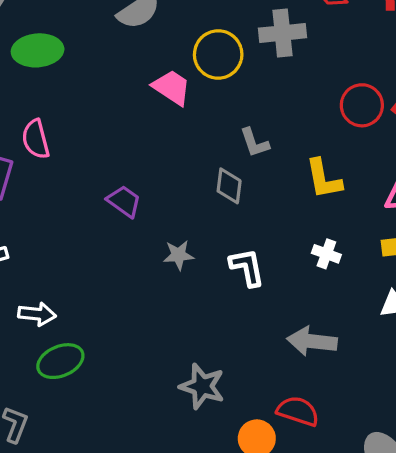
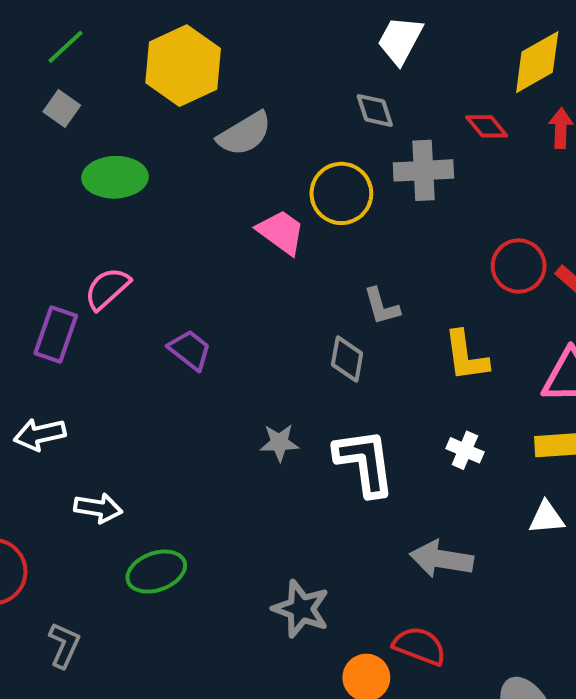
pink semicircle: (36, 139) -> (107, 289), turned 60
purple trapezoid: (124, 201) -> (190, 350), moved
white L-shape: (247, 267) -> (365, 462), size x1.4
green ellipse: (60, 361) -> (156, 572), moved

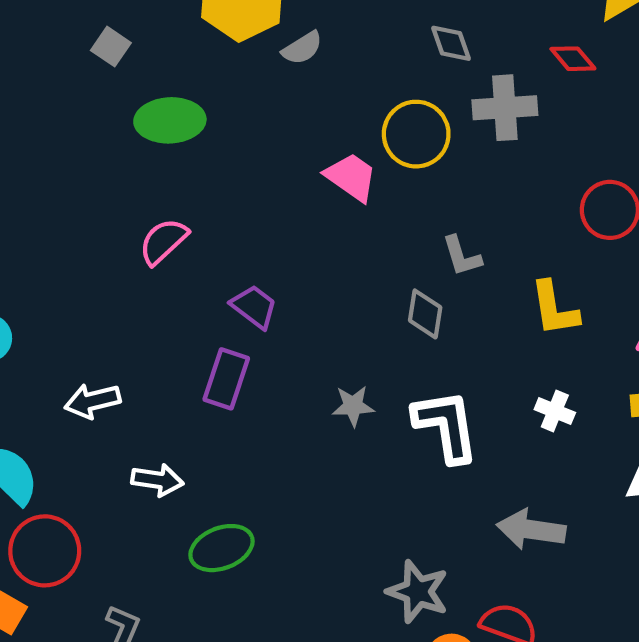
gray semicircle: (245, 134) -> (302, 48), moved, size x0.7
purple rectangle: (56, 334) -> (226, 379), moved
gray star: (301, 609) -> (418, 592), moved

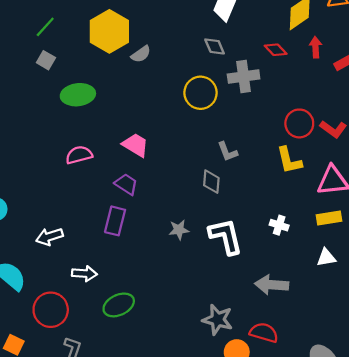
pink trapezoid: (351, 177) -> (136, 145), moved
pink semicircle: (163, 241) -> (79, 155), turned 32
yellow L-shape: (554, 309) -> (289, 160), moved
red circle: (45, 551) -> (51, 310), moved

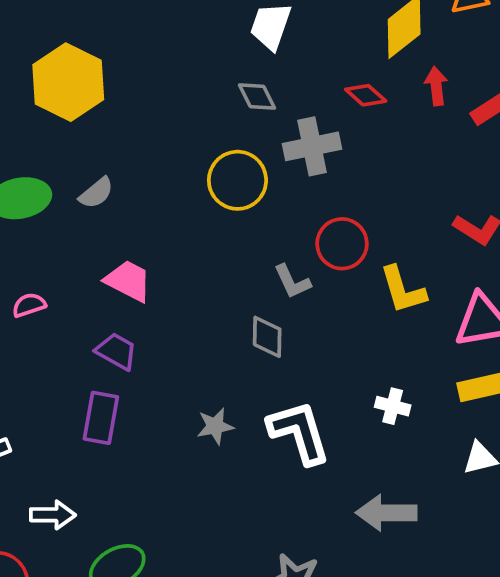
gray semicircle: (141, 54) -> (96, 193), moved
red circle: (299, 123) -> (342, 244), moved
pink semicircle: (79, 155) -> (29, 305), size x0.7

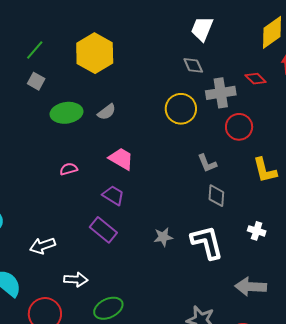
red diamond: (366, 95) -> (256, 79), moved
red circle: (342, 244) -> (239, 127), moved
gray diamond: (267, 337) -> (216, 196), moved
purple rectangle: (101, 418) -> (103, 230), turned -64

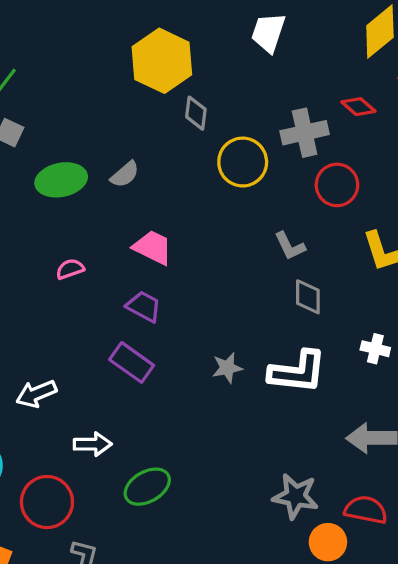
yellow hexagon: (95, 53) -> (162, 61), moved
gray diamond: (193, 65) -> (196, 113), moved, turned 35
white L-shape: (207, 242) -> (297, 372), turned 114

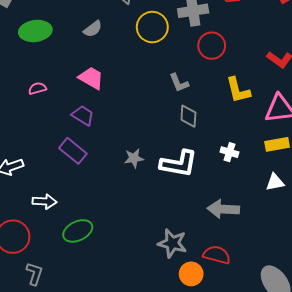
gray semicircle: (125, 174) -> (93, 29), moved

